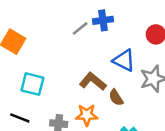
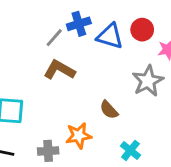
blue triangle: (124, 60) -> (110, 36), moved
brown L-shape: (93, 81) -> (59, 70), moved

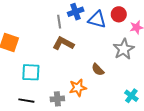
gray line: (54, 38) -> (59, 22), turned -48
cyan cross: (130, 150) -> (131, 96), moved

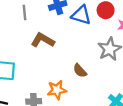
gray line: (59, 22) -> (24, 13), moved

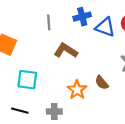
orange star: (57, 90) -> (77, 90), moved, turned -30

